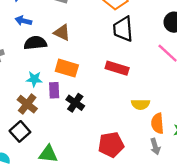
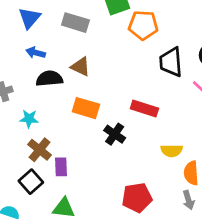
black trapezoid: (123, 29) -> (171, 62), moved
cyan star: (34, 79) -> (29, 119), moved
purple rectangle: (54, 90) -> (61, 167), moved
black cross: (75, 103) -> (115, 134), moved

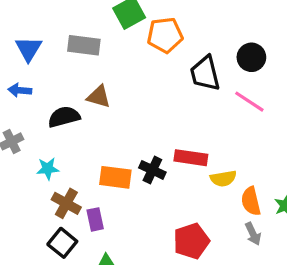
blue arrow: (36, 53) -> (20, 90), moved
orange rectangle: (86, 108) -> (115, 177), moved
red rectangle: (144, 108) -> (191, 158), moved

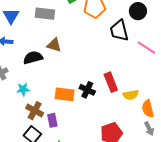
black circle: (251, 57) -> (138, 11), moved
red rectangle: (191, 158) -> (111, 82), turned 60

